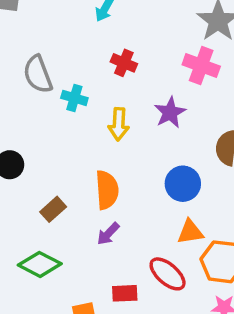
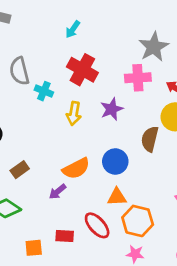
red cross: (124, 63) -> (82, 70), size x1.6
pink cross: (201, 66) -> (138, 78), turned -30
orange semicircle: (107, 190) -> (76, 168), moved, turned 60

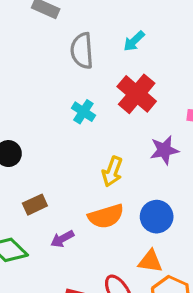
gray semicircle: (19, 71) -> (82, 51), moved
yellow arrow: (74, 113) -> (112, 172), moved
purple arrow: (57, 192) -> (62, 239), moved

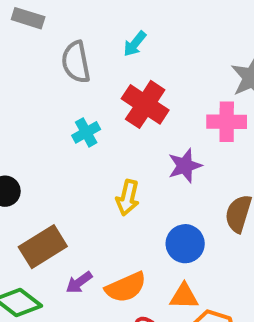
cyan cross: (83, 112) -> (86, 132), turned 35
brown rectangle: (35, 205) -> (43, 247), size x1.6
orange semicircle: (106, 216) -> (126, 287), moved

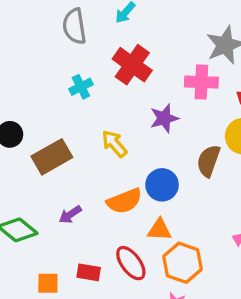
yellow arrow: (128, 198) -> (114, 144), turned 124
brown rectangle: (43, 247) -> (52, 157), moved
orange semicircle: (126, 287) -> (124, 201), moved

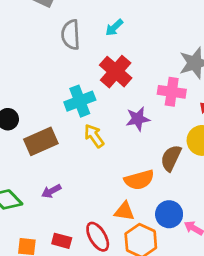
cyan cross: (81, 87) -> (80, 101), moved, size x1.5
blue circle: (162, 185) -> (169, 214), moved
orange semicircle: (124, 201) -> (139, 180), moved

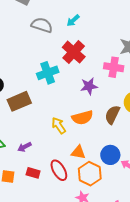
gray semicircle: (71, 35) -> (42, 25), turned 110
yellow arrow: (94, 136) -> (59, 126), moved
orange semicircle: (139, 180) -> (82, 118), moved
purple arrow: (51, 191) -> (24, 147), moved

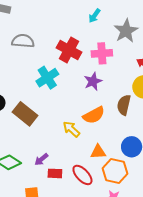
cyan arrow: (73, 20) -> (94, 16), moved
gray semicircle: (42, 25) -> (23, 41), moved
pink cross: (114, 67) -> (102, 53), moved
brown rectangle: (19, 101) -> (25, 114), turned 75
red rectangle: (33, 173) -> (55, 173), moved

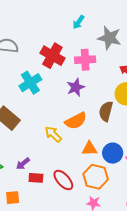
gray star: (126, 31) -> (109, 38), turned -30
orange triangle: (98, 152) -> (89, 149), moved

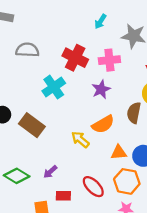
red rectangle: (36, 178) -> (63, 196), moved

